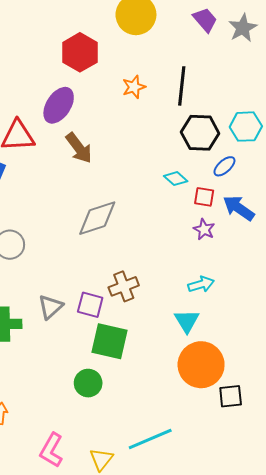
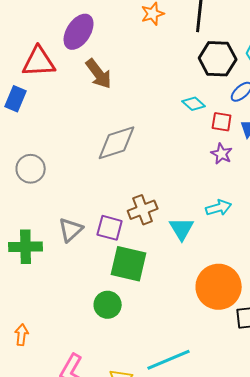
cyan triangle: (187, 321) -> (182, 229), moved

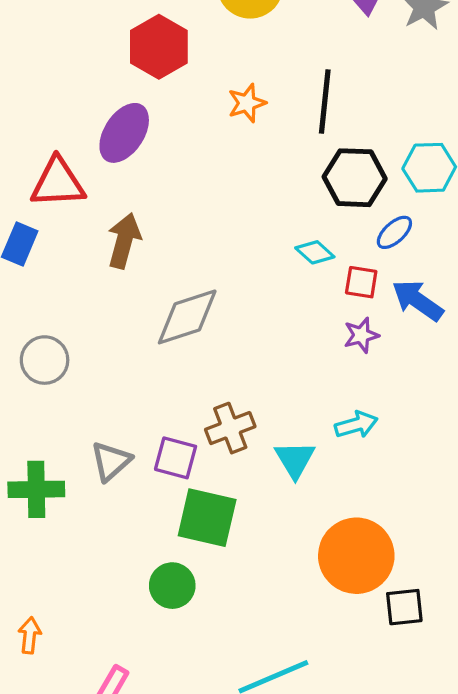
brown arrow: (99, 74) -> (124, 241), moved, turned -128
purple star: (222, 154) -> (361, 335), turned 30

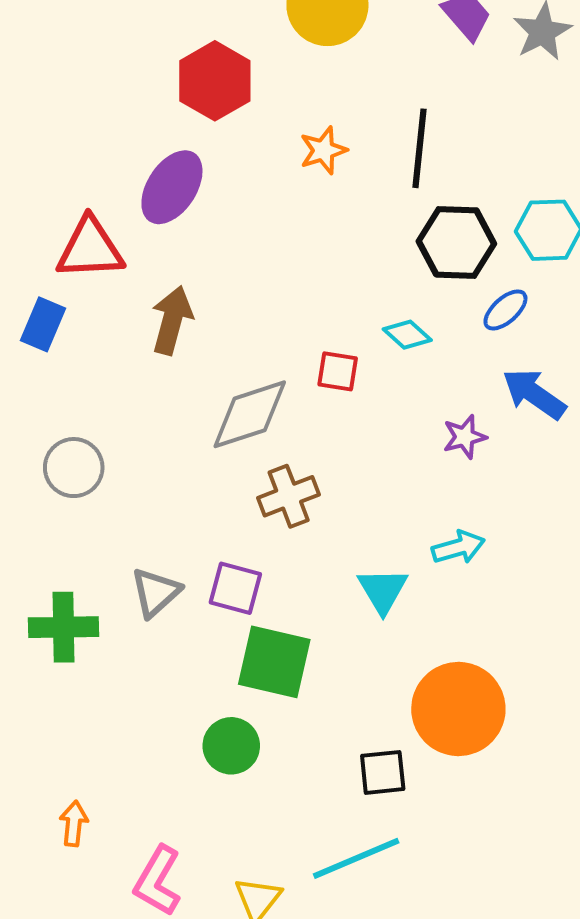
red square: (361, 282) -> (338, 371), moved
brown cross: (230, 428) -> (289, 496), moved
black square: (404, 607) -> (383, 772), moved
orange arrow: (30, 635) -> (74, 824), moved

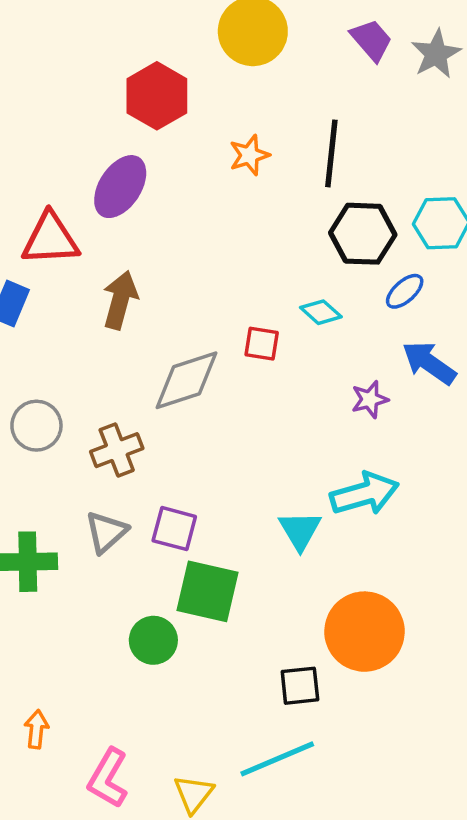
brown cross: (289, 496) -> (117, 450), moved
cyan arrow: (458, 547) -> (364, 494), size x1.5
green circle: (231, 746) -> (153, 640), moved

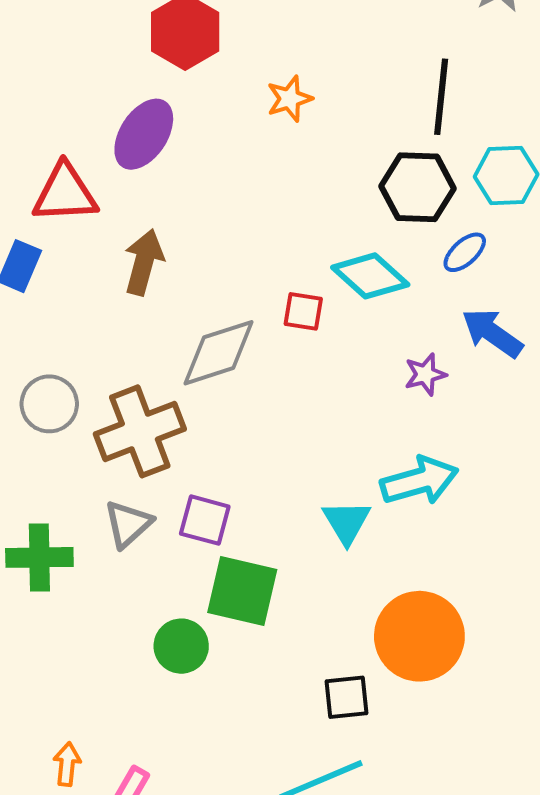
black line: (331, 153) -> (441, 97), moved
cyan diamond: (321, 312) -> (370, 276), size x1.6
brown cross: (117, 450) -> (140, 431), size x1.5
orange arrow: (36, 729) -> (67, 764), moved

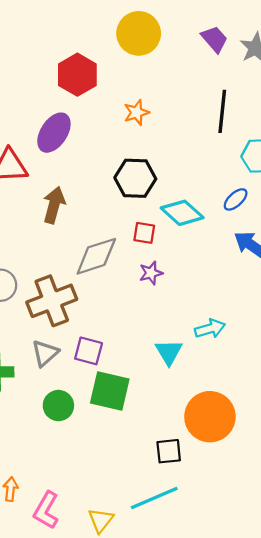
black hexagon: (417, 187) -> (135, 178), moved
purple star: (425, 374) -> (151, 273), moved
cyan arrow: (419, 481) -> (210, 329), size x0.7
green circle: (181, 646) -> (58, 406), moved

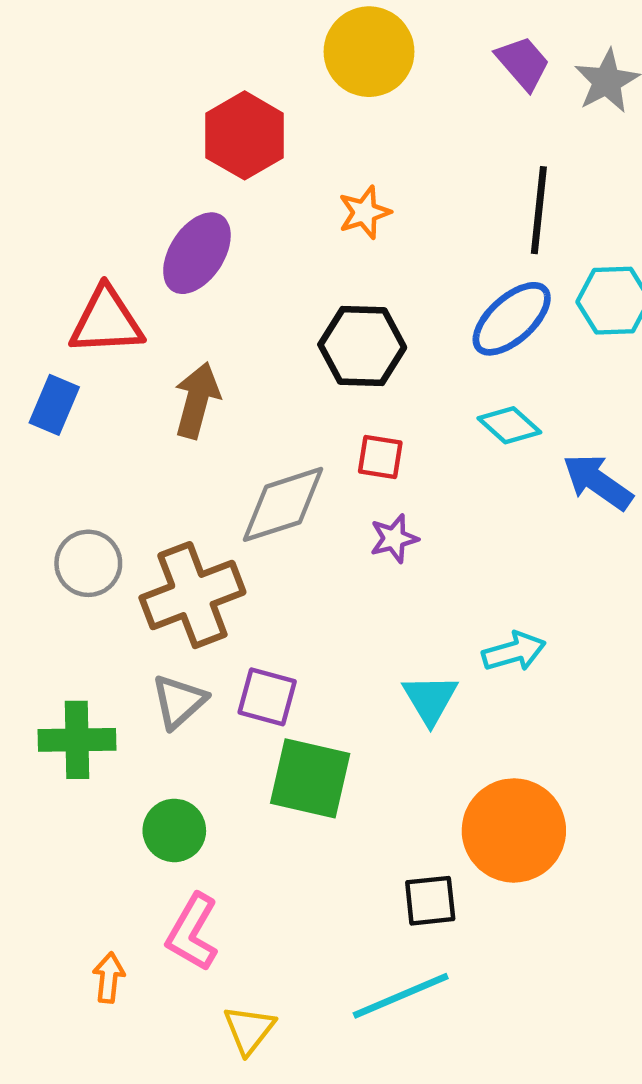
blue ellipse: (236, 199) -> (512, 319), moved, size x1.6
cyan diamond: (182, 213) -> (509, 425), moved, size x0.7
green circle: (58, 406) -> (174, 830), moved
pink L-shape: (46, 510) -> (192, 932), moved
yellow triangle: (101, 520) -> (249, 1030), moved

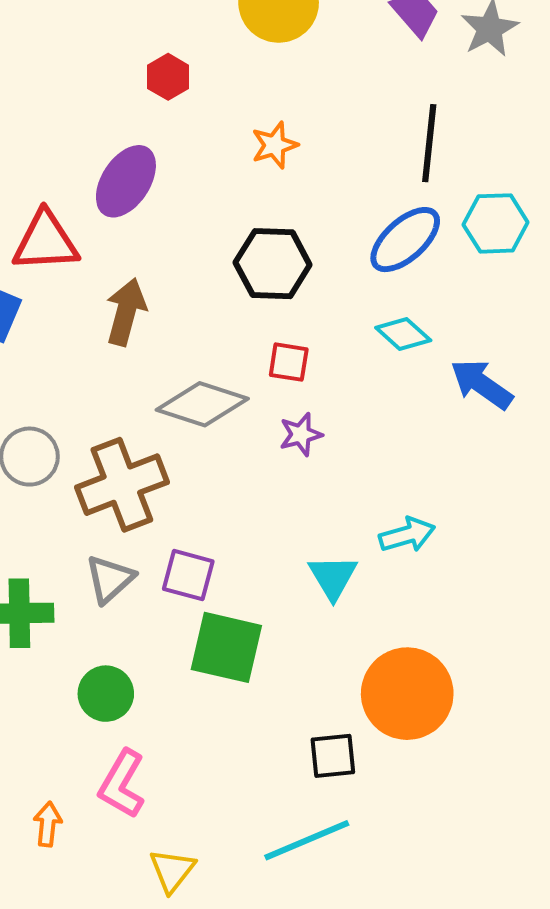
red hexagon: (245, 135) -> (168, 77), size x0.6
gray diamond: (283, 504) -> (202, 404), turned 36

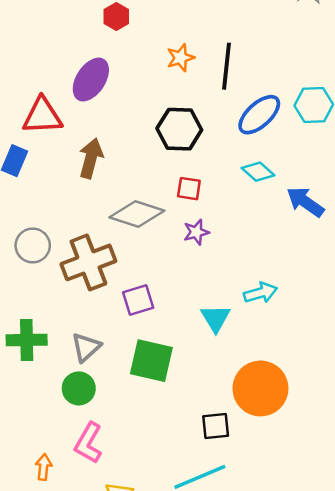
black line: (429, 143) -> (227, 66), moved
purple square: (188, 575) -> (138, 300), moved, turned -32
gray triangle: (110, 579) -> (86, 347), moved

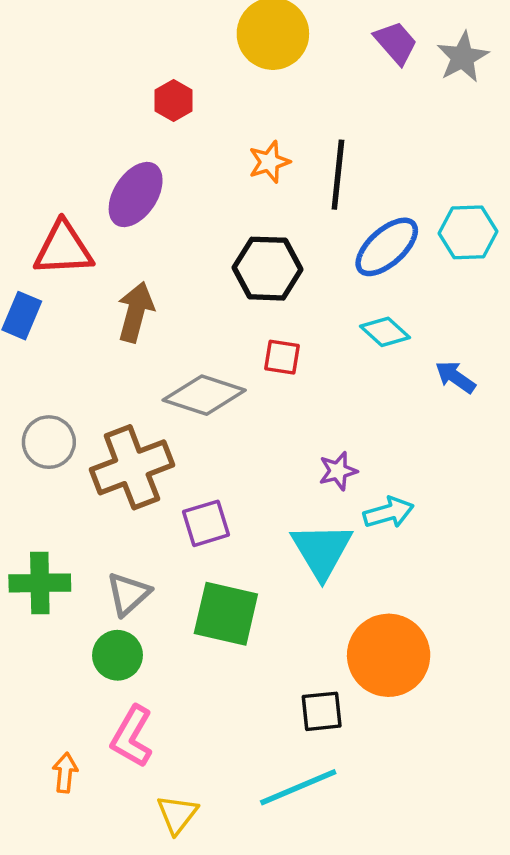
blue arrow: (305, 202) -> (455, 377), size x0.7
purple star: (196, 232) -> (338, 471), moved
cyan triangle: (216, 318) -> (322, 550), size x1.4

